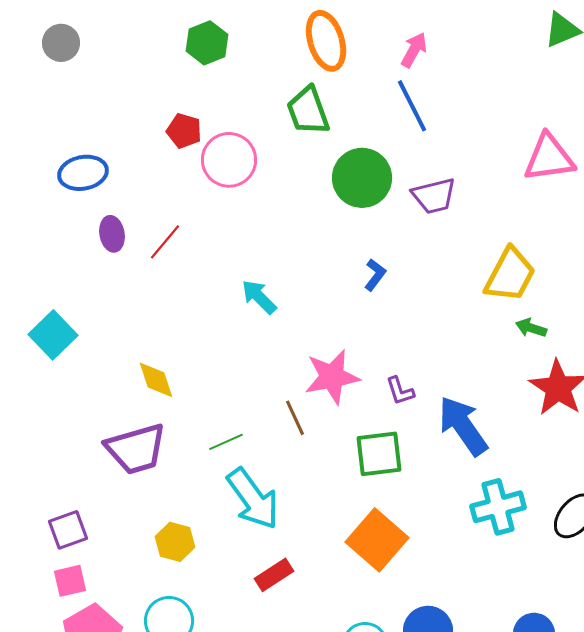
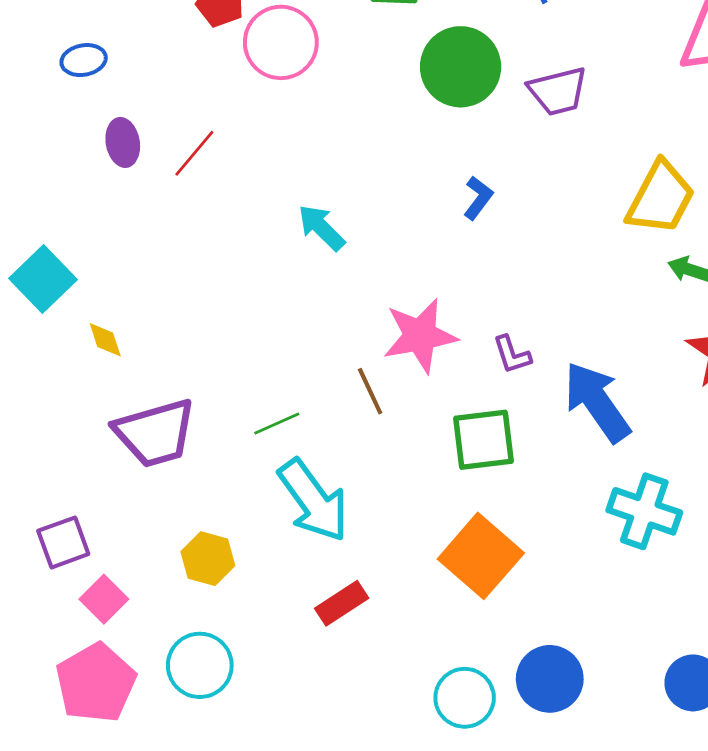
blue ellipse: (83, 173) -> (84, 60), size x0.7
yellow diamond: (156, 380) -> (105, 340), moved, size x0.7
cyan cross: (498, 507) -> (644, 511), turned 34
pink square: (70, 581) -> (104, 599), moved, turned -32

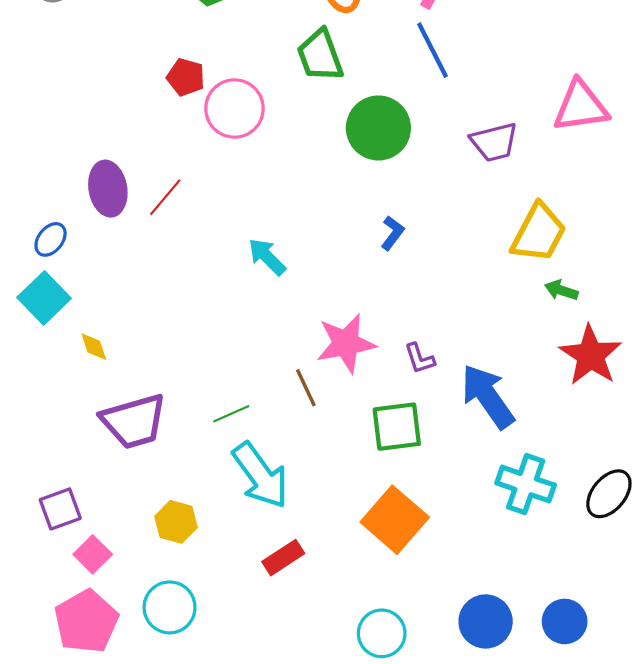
blue ellipse: (84, 60) -> (51, 239), moved, turned -40
purple trapezoid: (558, 91) -> (494, 142), moved
purple ellipse: (123, 142) -> (108, 189), size x1.4
blue circle: (550, 679) -> (486, 621), moved

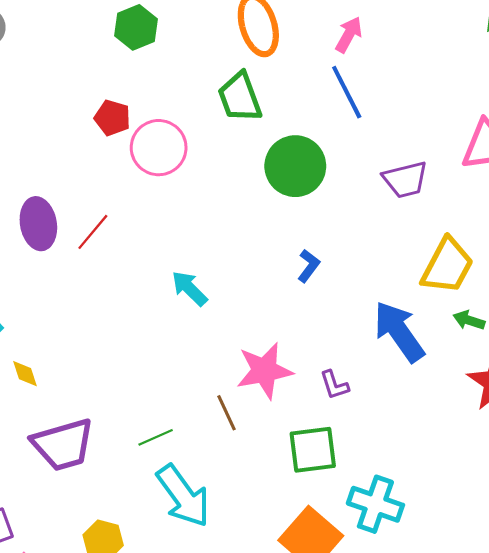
blue arrow: (488, 396) -> (399, 332), moved
cyan cross: (526, 484) -> (375, 504), moved

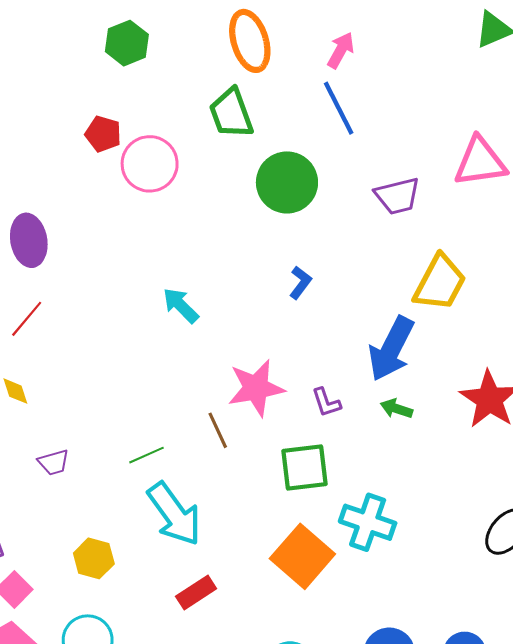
red line: (93, 232) -> (27, 319), moved
green arrow: (469, 320) -> (396, 409), moved
blue arrow: (399, 332) -> (391, 349), turned -118
purple trapezoid: (63, 445) -> (54, 462), size x0.5

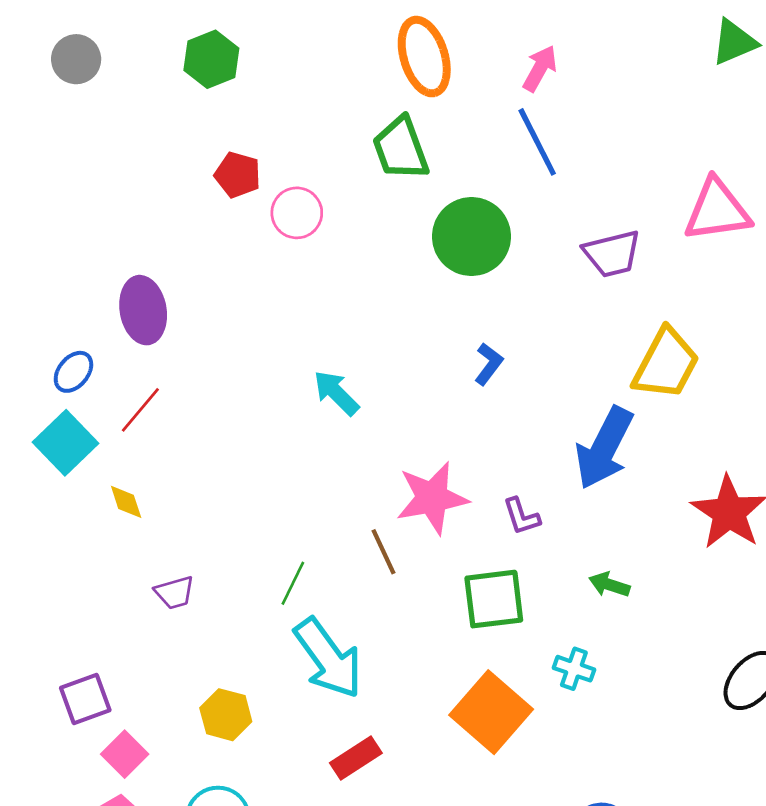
green hexagon: (127, 43) -> (211, 59), moved
pink circle: (150, 164) -> (297, 213), size x0.7
green arrow: (396, 409) -> (609, 585), moved
green line: (147, 455) -> (293, 583), turned -40
cyan cross: (368, 522) -> (574, 669), size x0.6

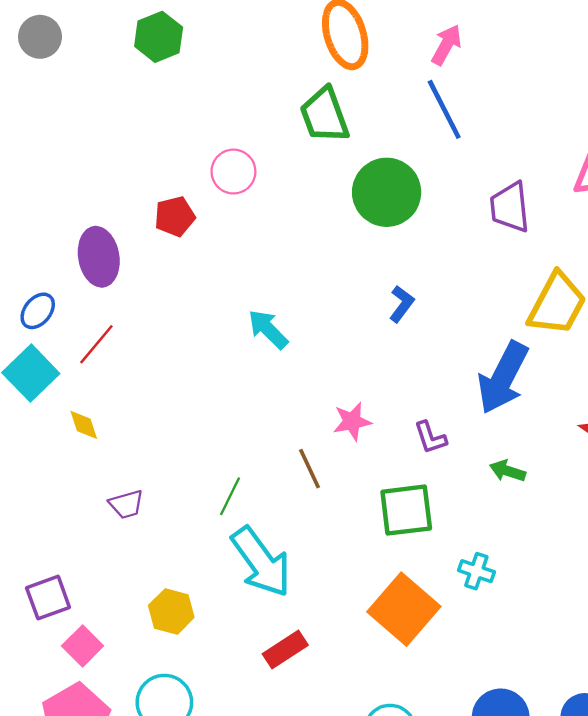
red pentagon: (238, 175) -> (175, 216), moved, turned -30
purple trapezoid: (612, 254) -> (510, 207), turned 98
pink star: (432, 498) -> (352, 421), size x0.6
green arrow: (609, 585) -> (508, 471), moved

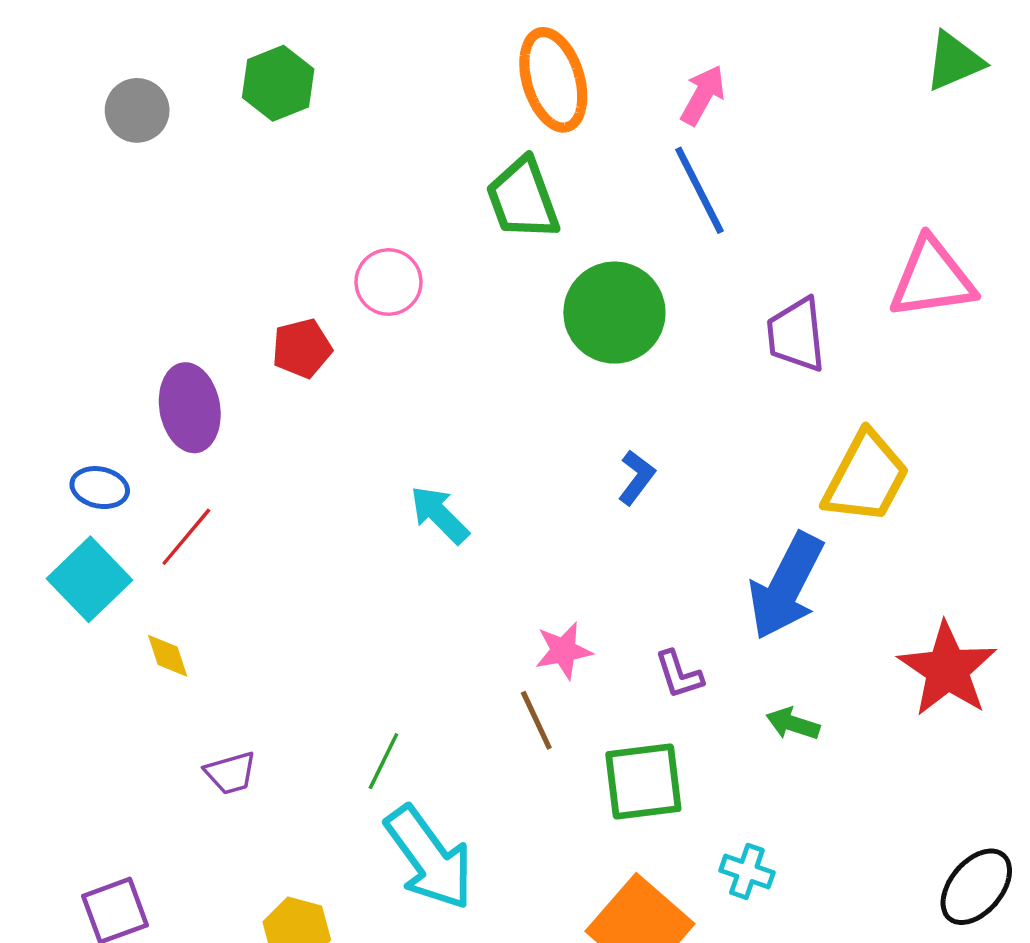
gray circle: (40, 37) -> (137, 110), moved
blue ellipse: (38, 311) -> (100, 488), turned 63
brown line: (309, 469) -> (536, 720), moved

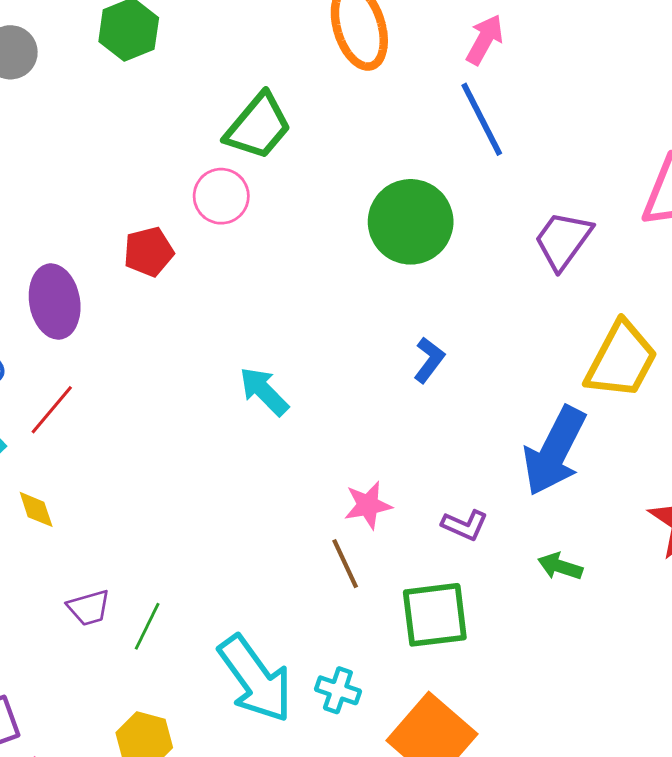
green trapezoid: (523, 199) -> (258, 126), moved, turned -120
purple trapezoid: (796, 335) -> (563, 240), turned 42
purple L-shape: (679, 674) -> (465, 525), turned -48
green line: (383, 761) -> (147, 626), moved
cyan cross: (747, 871) -> (338, 690), moved

